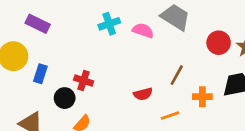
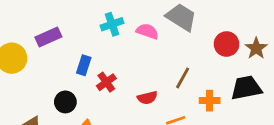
purple rectangle: (38, 24) -> (48, 37), moved, turned -50
blue rectangle: (40, 74) -> (84, 65), moved
red cross: (84, 80) -> (106, 82), moved, turned 36

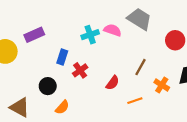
cyan cross: (112, 24) -> (90, 35), moved
red semicircle: (147, 98) -> (113, 83), turned -40
orange cross: (210, 101) -> (162, 85), turned 32

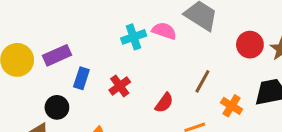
purple rectangle: (34, 35) -> (57, 55), moved
blue rectangle: (62, 57) -> (81, 78), moved
black circle: (48, 86) -> (57, 107), moved

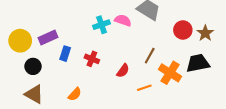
red cross: (120, 86) -> (92, 59), turned -32
orange cross: (232, 106) -> (170, 73), size x1.5
black circle: (57, 107) -> (33, 66), moved

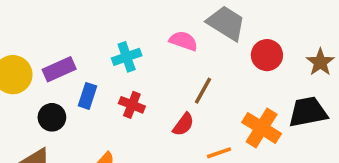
cyan cross: (102, 25) -> (127, 57), moved
red circle: (183, 30) -> (267, 55), moved
brown line: (150, 56) -> (203, 91), moved
black circle: (33, 66) -> (52, 117), moved

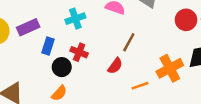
red circle: (267, 55) -> (186, 20), moved
black circle: (52, 117) -> (62, 67), moved
orange cross: (262, 128) -> (170, 68), turned 30

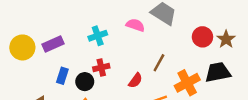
brown line: (129, 42) -> (159, 63), moved
blue rectangle: (48, 46) -> (62, 76), moved
red cross: (79, 52) -> (101, 67), turned -35

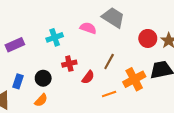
red cross: (101, 67) -> (69, 64), moved
blue rectangle: (62, 76) -> (18, 81), moved

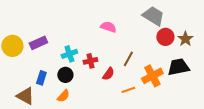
gray trapezoid: (113, 18) -> (153, 16), moved
cyan cross: (55, 37) -> (69, 54), moved

